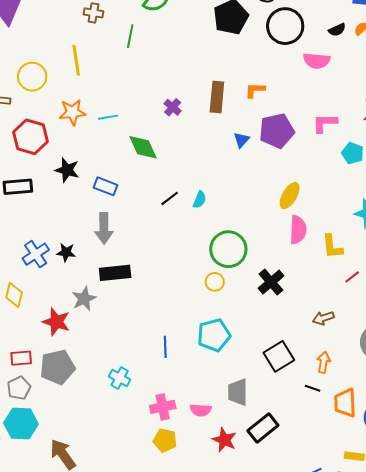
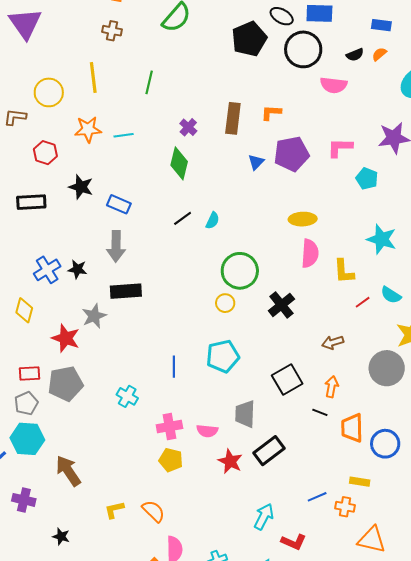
green line: (130, 36) -> (149, 82), moved
red hexagon: (30, 137) -> (45, 153), size x0.7
green diamond: (143, 147) -> (179, 163), moved, turned 36
yellow ellipse: (290, 196) -> (303, 219), turned 56

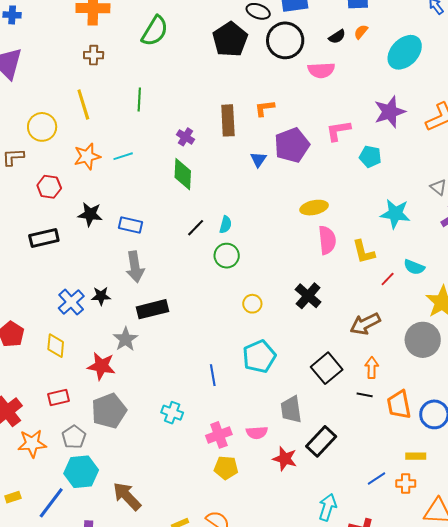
green circle: (240, 271) -> (227, 256), moved, size x0.7
brown arrow: (333, 342) -> (365, 324), size x1.4
red rectangle: (29, 374) -> (58, 398), moved

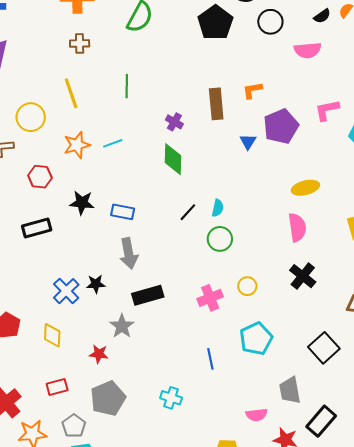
black circle: (285, 40) -> (270, 22), size x0.7
pink semicircle: (327, 240) -> (297, 227), moved
red star: (101, 366) -> (99, 354), size x0.7
pink cross: (219, 435) -> (210, 298), moved

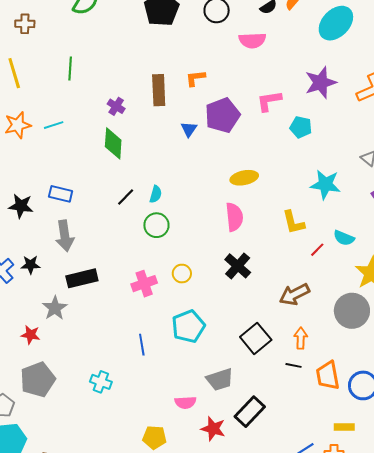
black star: (82, 203) -> (21, 206), moved
gray trapezoid: (290, 390) -> (220, 379), turned -100

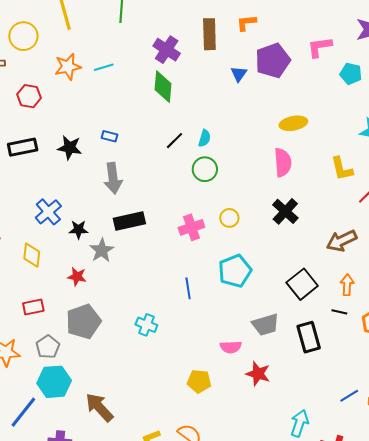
purple cross: (116, 106) -> (167, 50), size x1.5
blue rectangle: (61, 194) -> (110, 136), size x0.7
black star: (31, 265) -> (78, 230), moved
black rectangle: (250, 412) -> (309, 337), moved, turned -60

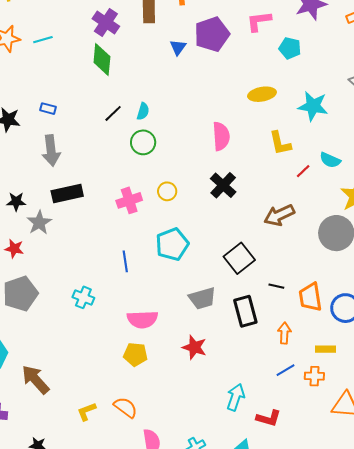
yellow ellipse: (293, 123) -> (262, 94), moved
orange arrow: (347, 285) -> (284, 333), moved
pink semicircle: (231, 347) -> (142, 319), moved, size x1.4

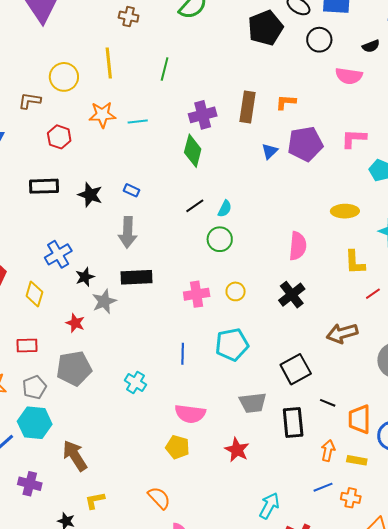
purple cross: (106, 22) -> (203, 115), turned 32
black star: (16, 202) -> (85, 277), turned -30
yellow rectangle: (325, 349) -> (357, 460), moved
yellow L-shape: (87, 411) -> (95, 500), moved

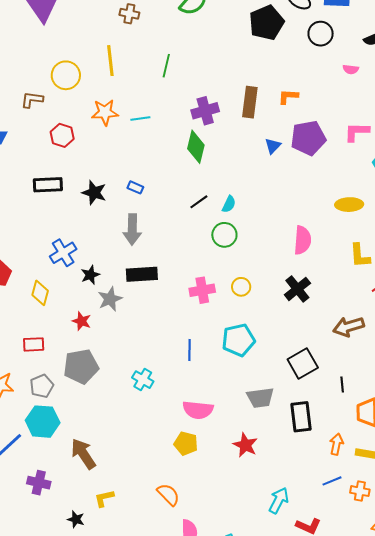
pink semicircle: (349, 76) -> (351, 69), size x0.6
black line: (328, 403) -> (342, 384), moved, turned 63

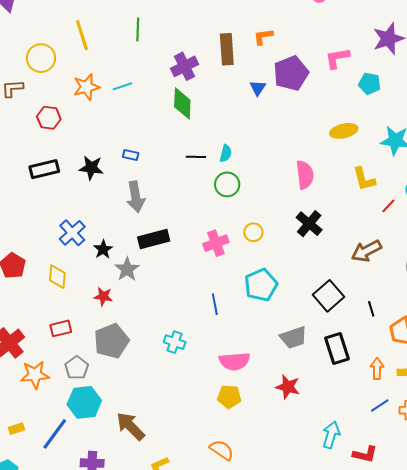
black line: (199, 202) -> (196, 157), turned 48

